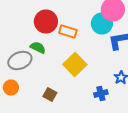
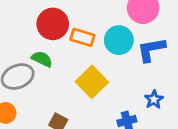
cyan circle: (102, 24) -> (119, 40), moved

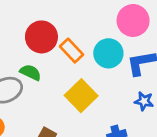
orange rectangle: (82, 37) -> (72, 51), turned 30
blue star: (154, 99) -> (144, 101), moved, turned -30

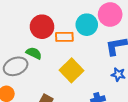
orange rectangle: (72, 51) -> (64, 37), turned -48
cyan circle: (108, 53) -> (87, 25), moved

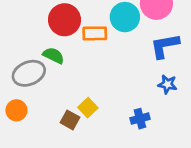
yellow square: (71, 70) -> (88, 108), moved, size x0.6

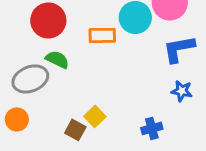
red circle: (64, 20) -> (48, 20), moved

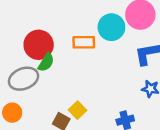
red circle: (48, 20) -> (39, 45), moved
green semicircle: (57, 59) -> (46, 62), turned 96

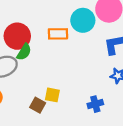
yellow square: (78, 110) -> (52, 95), turned -35

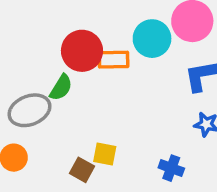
red circle: (17, 36) -> (82, 51), moved
blue cross: (95, 104) -> (171, 168), turned 35

